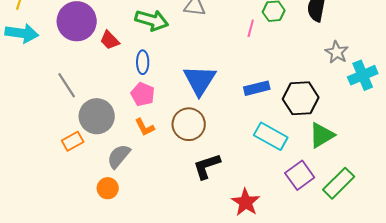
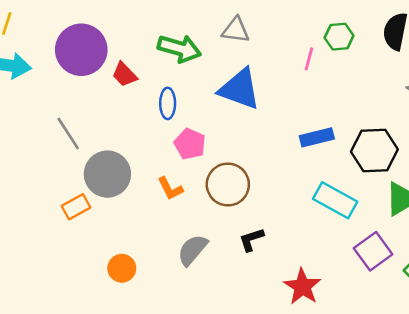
blue triangle: (200, 80) -> (240, 89), moved, turned -42
pink pentagon: (143, 94) -> (190, 144), moved
gray semicircle: (119, 156) -> (192, 250), moved
black L-shape: (207, 166) -> (251, 239), size x0.7

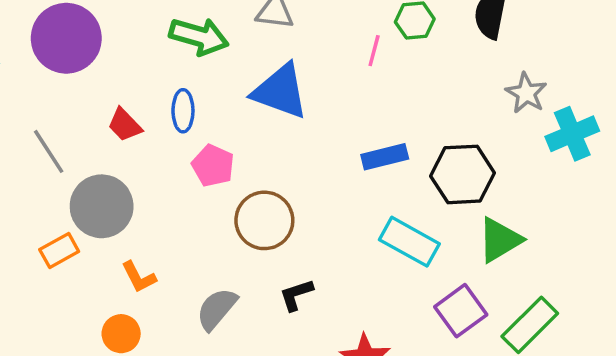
red trapezoid: (124, 75) -> (125, 125), moved
orange L-shape: (170, 188) -> (139, 277), moved

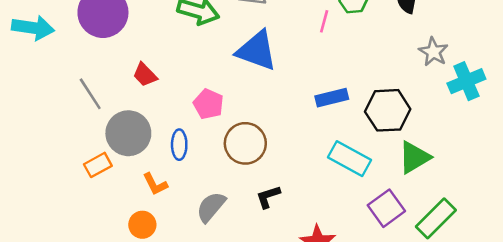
blue ellipse: (183, 111) -> (179, 145), moved

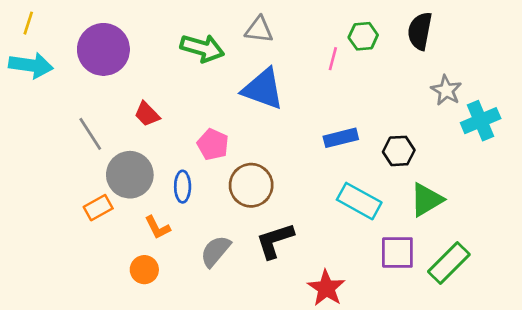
black hexagon: (388, 110) -> (399, 151), size x0.7
black L-shape: (268, 197) -> (275, 241), size x1.5
purple square: (386, 208) -> (397, 252), turned 36

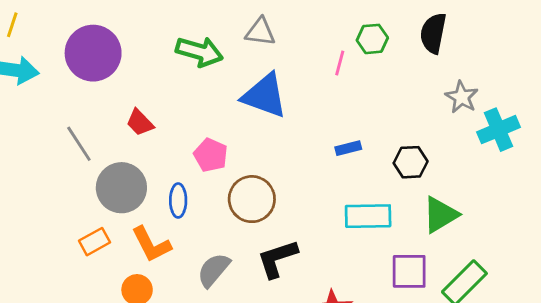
blue rectangle: (341, 138) -> (348, 148), size x0.7
cyan rectangle: (359, 201) -> (368, 216), turned -30
orange rectangle: (98, 208) -> (94, 242), moved
orange L-shape: (157, 227) -> (151, 244), size x1.4

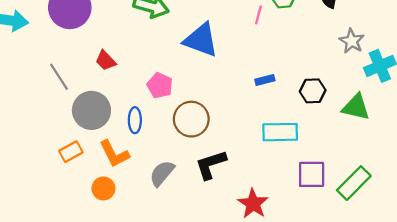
green triangle: (440, 215) -> (356, 107), moved, turned 44

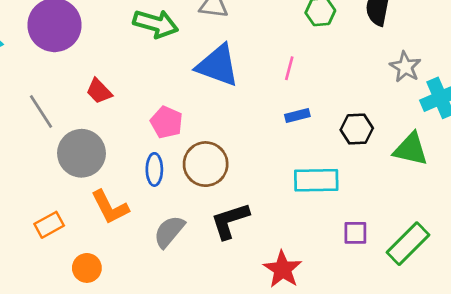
pink line: (258, 15) -> (289, 68), moved
blue ellipse: (135, 120) -> (154, 169), moved
orange rectangle: (71, 152) -> (49, 225), moved
purple square: (312, 174) -> (355, 233), size x0.7
orange circle: (103, 188) -> (87, 268), moved

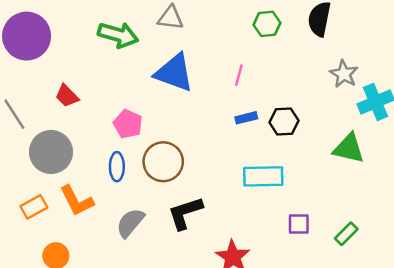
black hexagon: (357, 129) -> (284, 121), moved
orange rectangle: (49, 225) -> (34, 207), moved
green rectangle: (408, 244) -> (346, 234), size x0.6

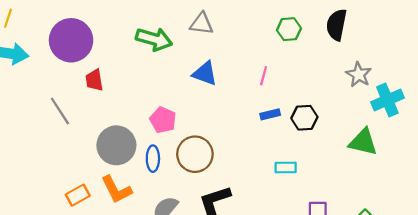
blue triangle: (174, 73) -> (205, 73), size x0.7
red trapezoid: (67, 96) -> (94, 80), moved, turned 35
gray circle: (51, 152) -> (116, 145), moved
cyan rectangle: (263, 176) -> (286, 167), size x0.6

